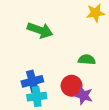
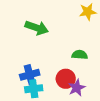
purple star: (84, 95) -> (77, 88), turned 30

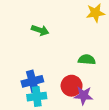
green arrow: (37, 28) -> (40, 30), size x0.7
purple star: (77, 88) -> (84, 95), turned 30

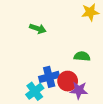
blue cross: (32, 81) -> (49, 77), moved
cyan cross: (37, 97) -> (35, 91), turned -30

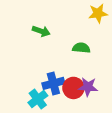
green semicircle: (82, 56) -> (81, 48), moved
purple star: (79, 90) -> (88, 87), moved

